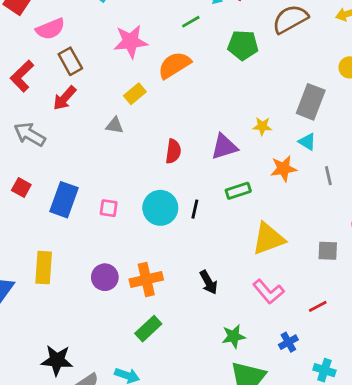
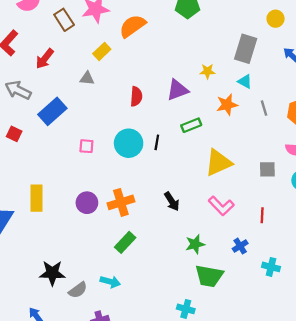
brown rectangle: (70, 61) -> (64, 20), moved
blue rectangle: (64, 200) -> (52, 111), moved, turned 32
red line: (318, 306) -> (262, 215), turned -56

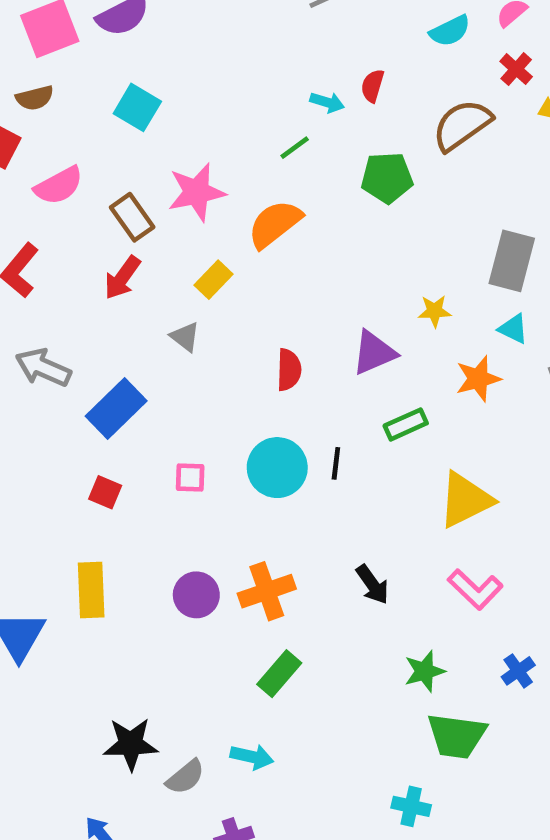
red arrow: (45, 59) -> (122, 278), moved
gray triangle: (87, 78) -> (185, 337), turned 35
red square: (14, 134) -> (105, 492), moved

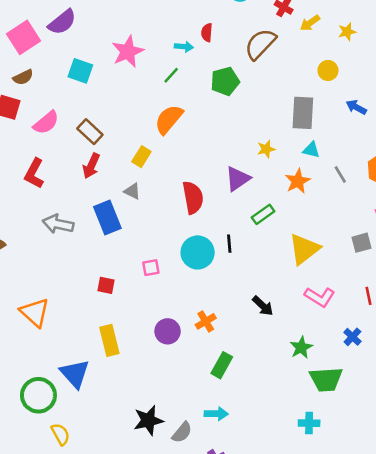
pink star: (197, 192) -> (128, 52), moved
red semicircle: (289, 370) -> (193, 198), size x1.4
blue rectangle: (116, 408) -> (107, 218), moved, turned -56
orange cross: (267, 591) -> (206, 321), size x0.7

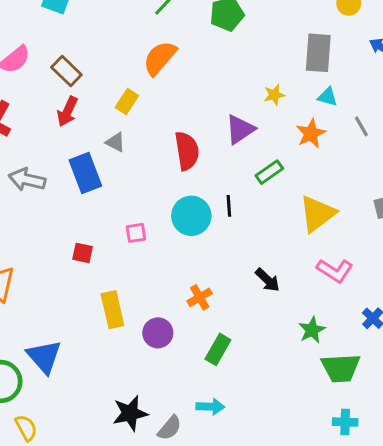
purple circle: (168, 331) -> (158, 333), moved
yellow rectangle: (109, 340) -> (112, 310), moved
cyan cross: (309, 423) -> (345, 422), moved

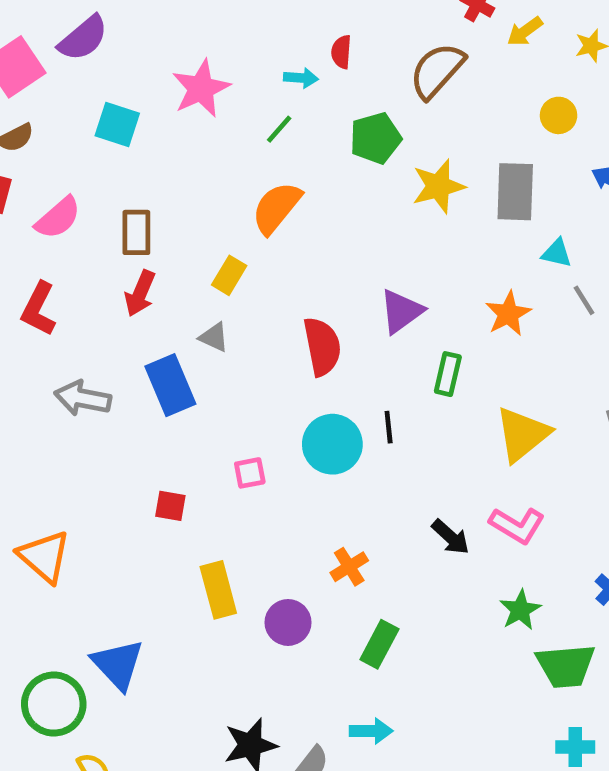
brown rectangle: (66, 71) -> (136, 232), turned 48
yellow star: (274, 95) -> (438, 186), moved, size x1.6
cyan triangle: (328, 97) -> (557, 253), moved
green rectangle: (269, 172) -> (448, 374), turned -40
pink L-shape: (335, 271) -> (517, 525), moved

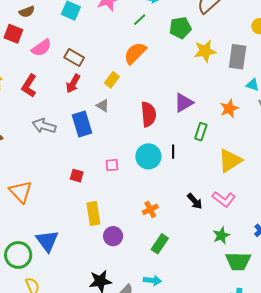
brown rectangle: (136, 232) -> (74, 57), turned -66
purple circle: (288, 622) -> (113, 236), moved

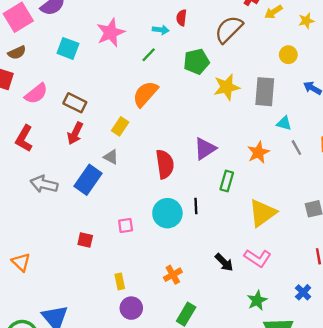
blue rectangle: (82, 124) -> (88, 180), turned 55
orange triangle: (21, 192) -> (21, 262), size x0.7
yellow rectangle: (93, 213) -> (120, 281), moved, size x0.6

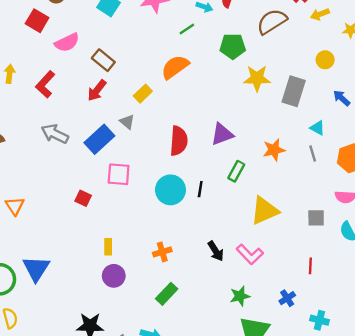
cyan triangle: (284, 123) -> (317, 128), moved
pink square: (126, 225) -> (119, 174), moved, size x1.5

